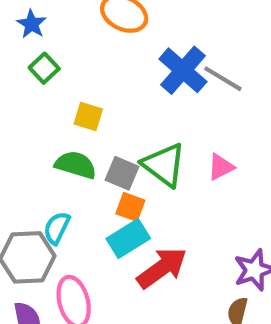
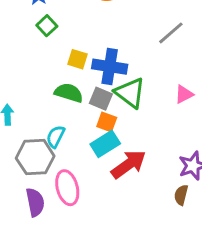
blue cross: (183, 70) -> (110, 67), moved, turned -32
gray line: (223, 79) -> (171, 33), turned -72
pink triangle: (221, 167) -> (184, 94), moved

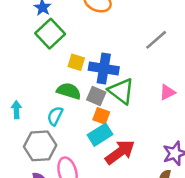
green square: (47, 26) -> (50, 34), size x1.6
cyan semicircle: (56, 137) -> (55, 116), moved

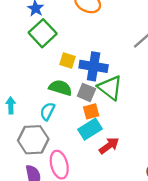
orange square: (101, 116) -> (91, 111), turned -35
red arrow: (120, 152) -> (109, 146), size x0.7

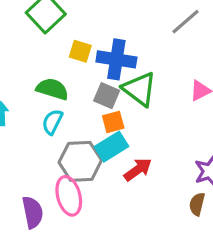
green semicircle: (60, 88) -> (52, 89), moved
gray hexagon: (33, 140) -> (80, 161), moved

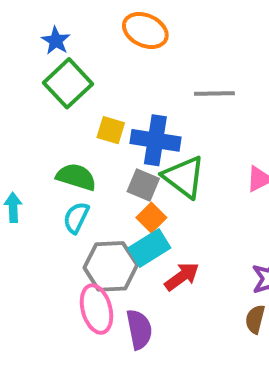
gray line: (185, 22) -> (214, 94), moved, turned 40
orange square: (113, 122) -> (151, 218), turned -30
purple semicircle: (33, 212) -> (139, 329), moved

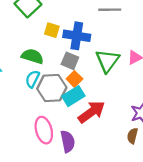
green triangle: (184, 177) -> (107, 61), moved, turned 30
gray hexagon: (111, 266) -> (52, 88), moved
red arrow: (182, 277) -> (92, 112), size x1.4

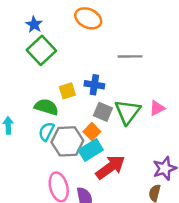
yellow square: (52, 30) -> (67, 91), moved, turned -35
blue cross: (77, 36) -> (94, 85), size x0.7
gray square: (70, 61) -> (103, 112), moved

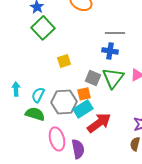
blue cross: (94, 85) -> (110, 51), moved
green semicircle: (46, 107) -> (35, 114), moved
cyan semicircle: (46, 132) -> (38, 95), moved
orange square: (92, 132) -> (84, 94), turned 32

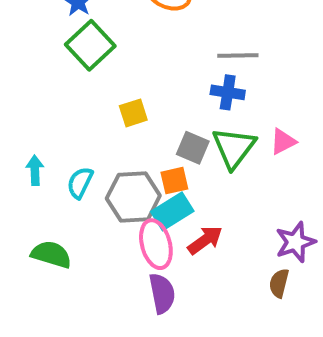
green semicircle: (35, 114) -> (51, 254), moved
red arrow: (99, 123) -> (205, 240), size x0.7
pink ellipse: (57, 139) -> (156, 244), moved

